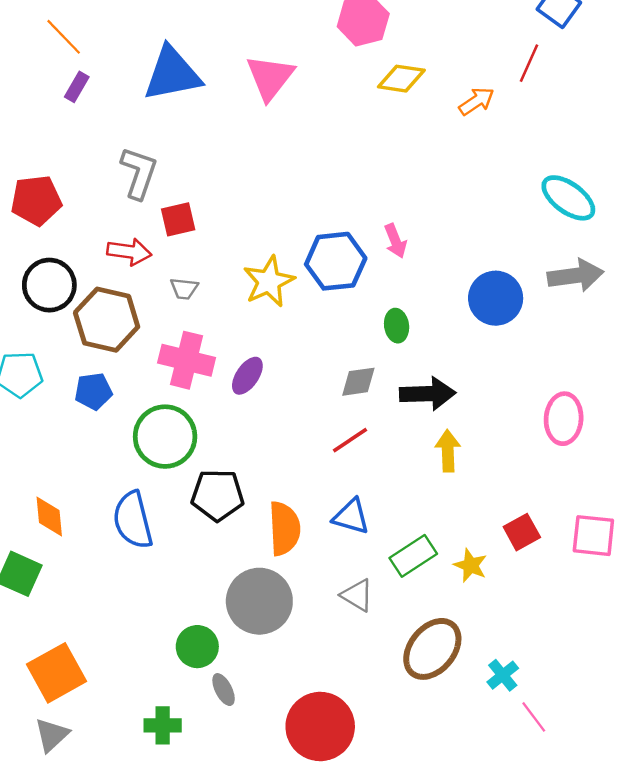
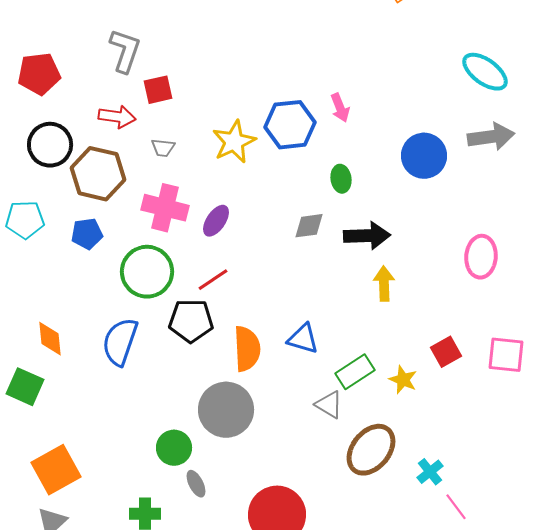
red line: (350, 440) -> (213, 280), moved
blue semicircle: (133, 520) -> (120, 342), turned 33
gray triangle: (357, 595) -> (329, 405), moved

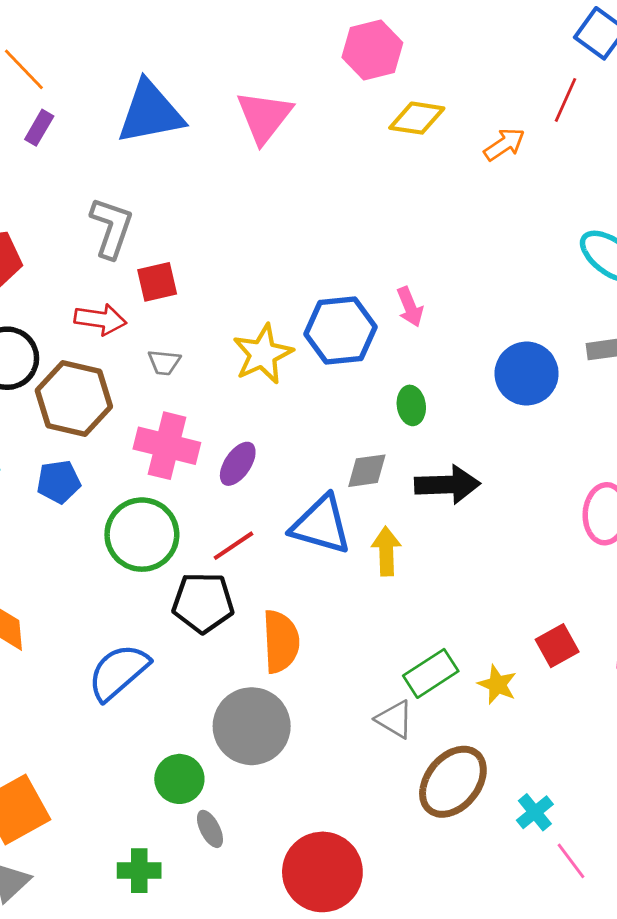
yellow arrow: (384, 284) -> (386, 551), moved
blue triangle: (303, 339) -> (321, 525), moved, size x1.4
blue semicircle: (120, 342) -> (118, 672), moved, turned 30

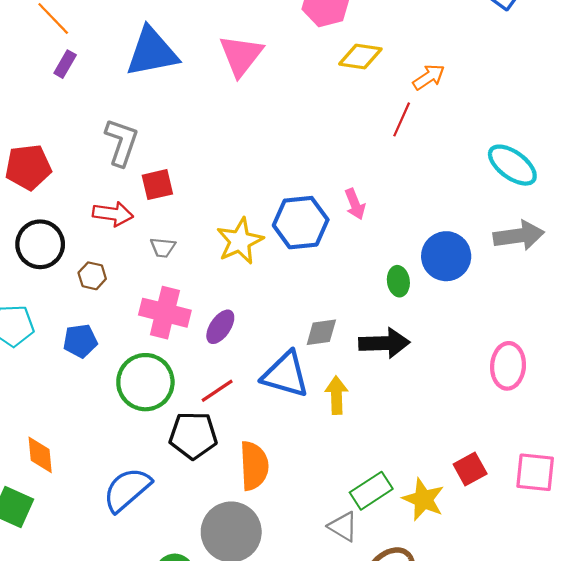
red line: (565, 100) -> (402, 119), moved
brown hexagon: (74, 399) -> (92, 276), size x0.5
green ellipse: (411, 405) -> (398, 281), moved
yellow star: (497, 685) -> (423, 499), size x1.4

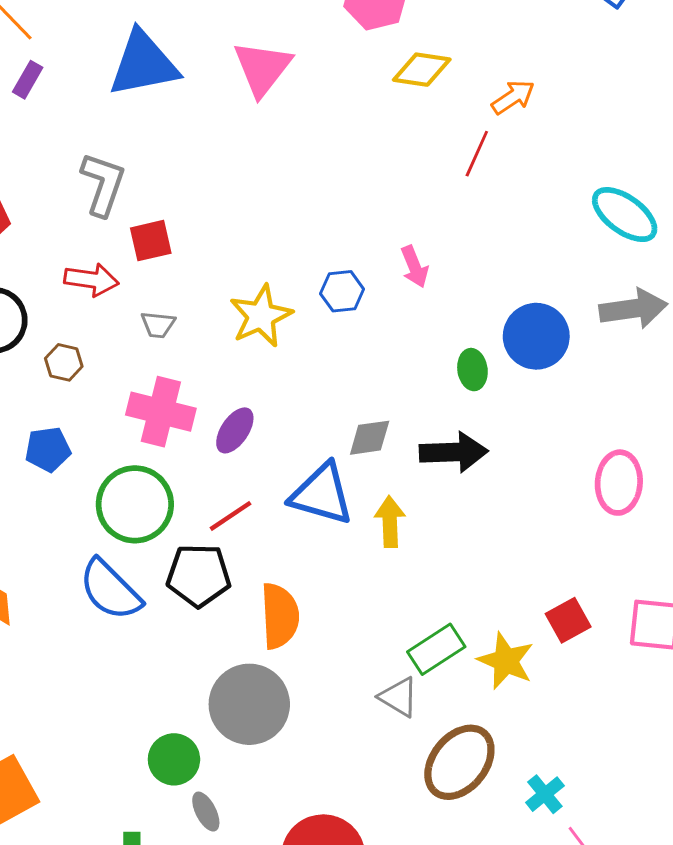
blue hexagon: (301, 223) -> (342, 291), size x0.6
blue semicircle: (127, 490) -> (110, 590), moved, turned -94

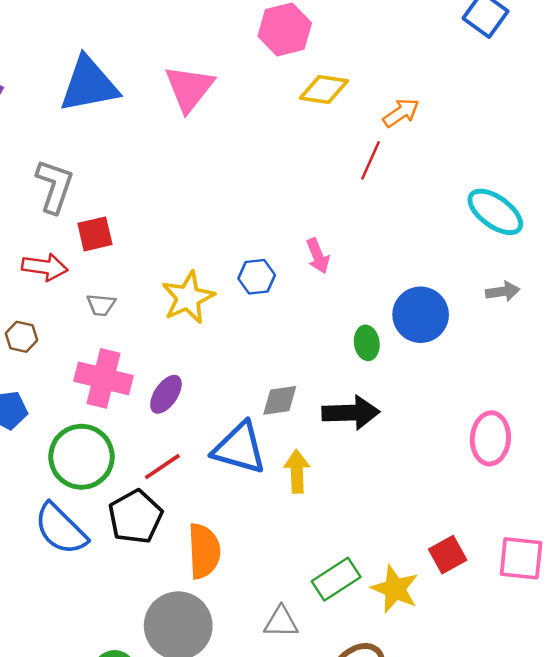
gray arrow: (633, 309) -> (503, 291), size x0.6
black pentagon: (199, 575) -> (135, 517), turned -30
gray triangle: (399, 697) -> (281, 622), moved, turned -30

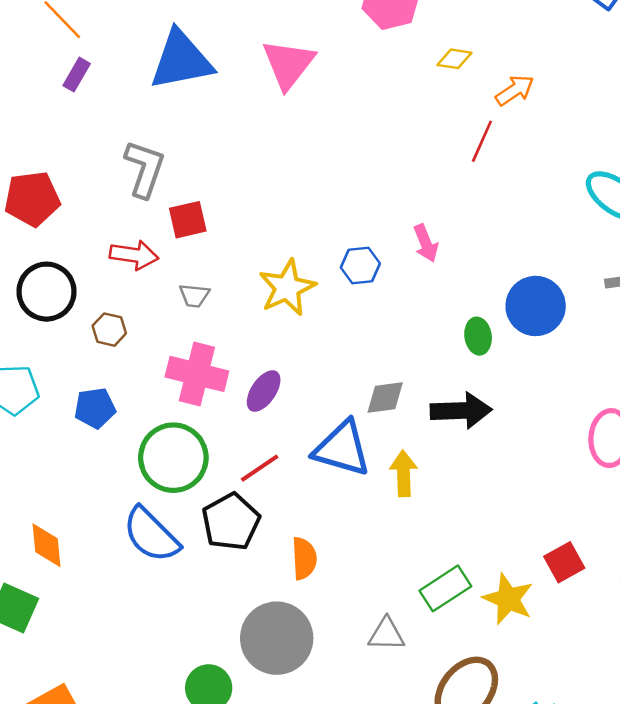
yellow diamond: (324, 89) -> (455, 59), moved, size x0.7
orange semicircle: (204, 551) -> (304, 558), size x0.7

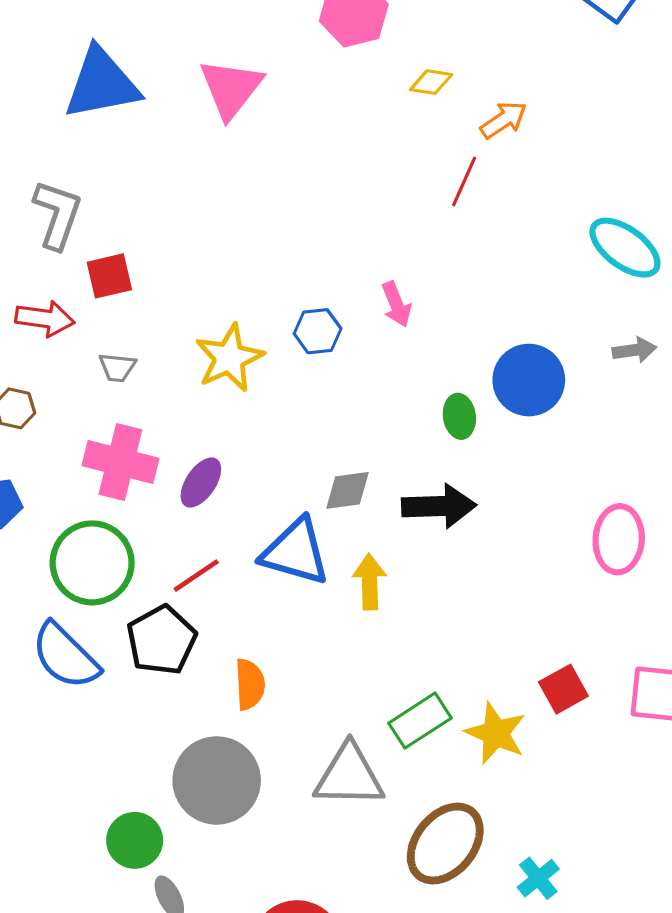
gray triangle: (387, 634) -> (349, 776), size x1.6

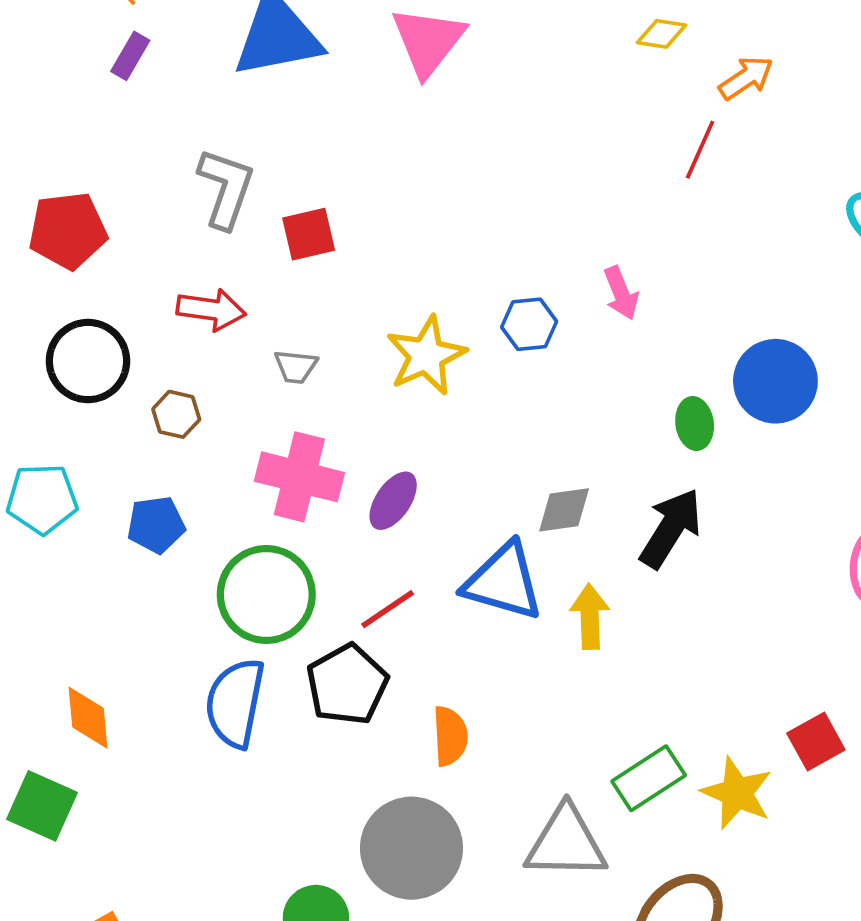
red square: (109, 276) -> (309, 234), moved
black arrow: (439, 506) -> (671, 528), turned -56
blue semicircle: (65, 656) -> (235, 703), turned 56

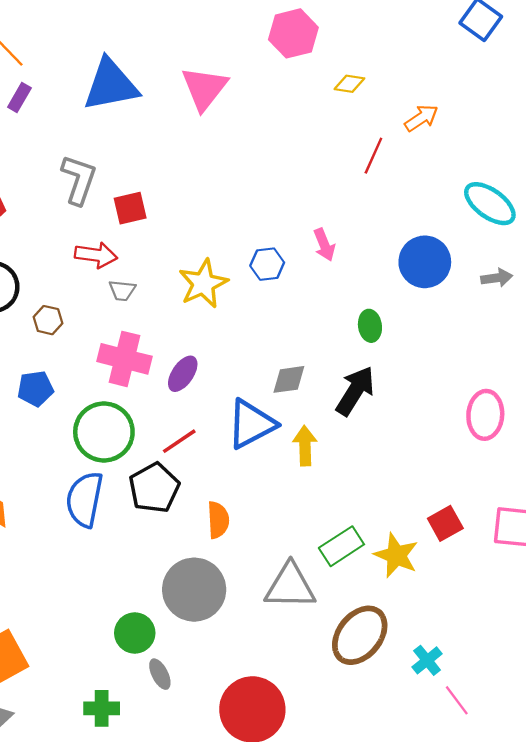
orange arrow: (746, 78) -> (421, 118), moved
red arrow: (211, 310) -> (96, 255), moved
blue circle: (775, 381) -> (425, 262), moved
blue triangle: (503, 582) -> (251, 424), turned -44

